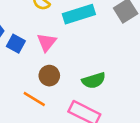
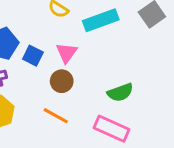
brown circle: (49, 76) -> (62, 81), moved

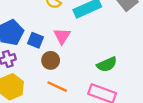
brown circle: (62, 81) -> (51, 60), moved

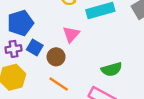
blue square: (36, 40) -> (35, 48), moved

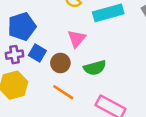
green semicircle: (112, 69) -> (95, 68), moved

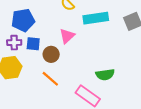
blue square: (37, 53) -> (33, 44), turned -32
green semicircle: (95, 68) -> (105, 75), moved

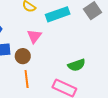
orange line: (50, 79) -> (27, 79), turned 54

